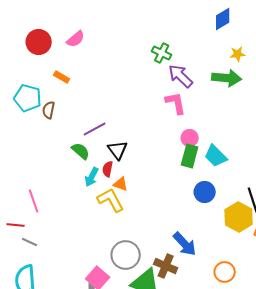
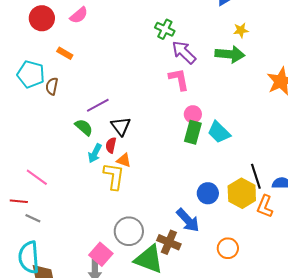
blue circle: (205, 192) -> (208, 193), moved
yellow L-shape: (111, 200) -> (114, 176), turned 36
pink line: (34, 201) -> (37, 177), turned -35

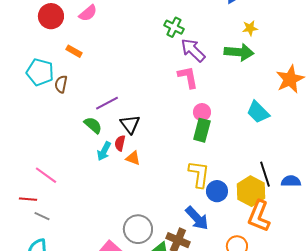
cyan trapezoid: (219, 132) -> (258, 112), moved
yellow L-shape: (114, 176) -> (199, 174), moved
orange L-shape: (265, 206) -> (259, 216), moved, size x1.4

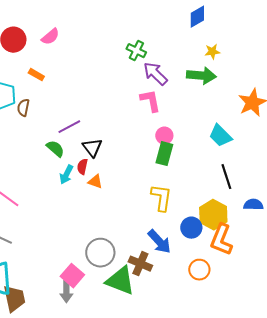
black line: (265, 174) -> (226, 177), moved
blue circle: (217, 191) -> (191, 228), moved

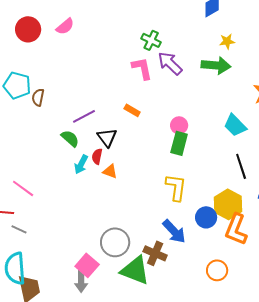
orange rectangle: (36, 75) -> (132, 110), moved
pink L-shape: (150, 101) -> (142, 68), moved
orange circle: (199, 270) -> (217, 270), moved

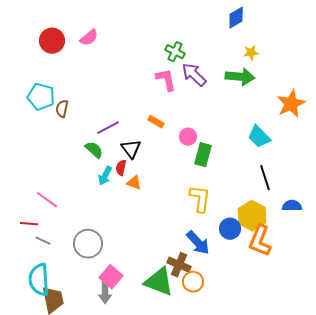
pink circle: (179, 125) -> (188, 137), moved
gray circle: (115, 242) -> (88, 244), moved
orange circle: (217, 270) -> (193, 282), moved

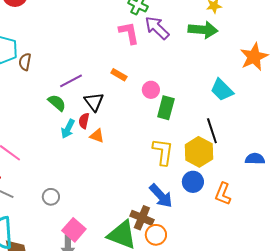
black line: (265, 178) -> (212, 131), moved
yellow hexagon: (252, 216) -> (199, 152), moved
orange L-shape: (260, 241) -> (223, 194), size x0.7
gray circle: (88, 244) -> (51, 197), size x0.6

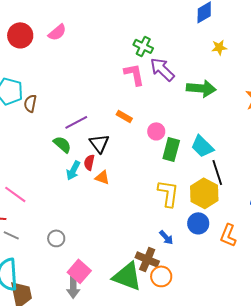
green arrow: (203, 30) -> (201, 88), moved
cyan trapezoid: (222, 90) -> (202, 146), moved
blue arrow: (161, 196) -> (166, 237), size x0.6

